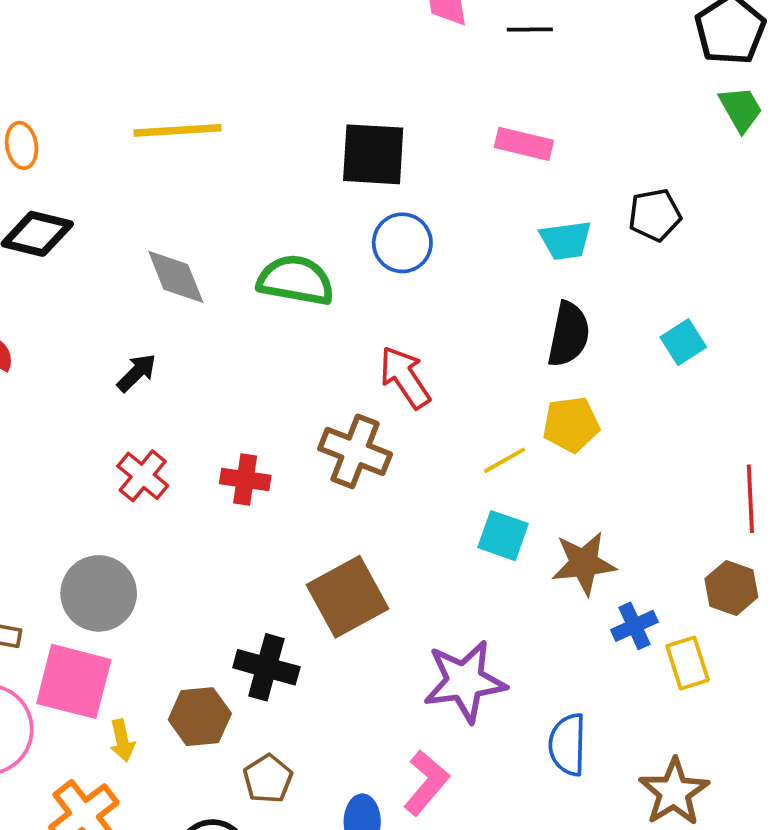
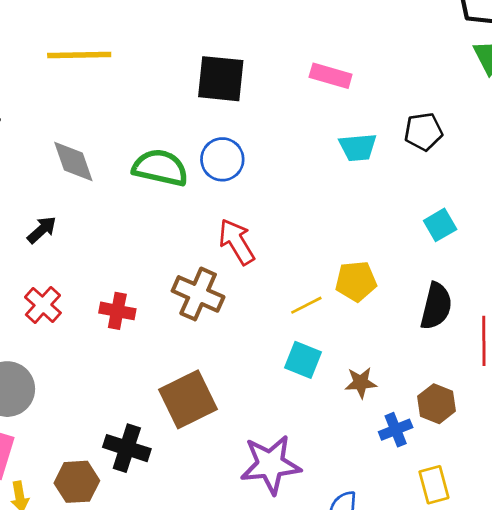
blue circle: (402, 243) -> (222, 159), moved
black semicircle: (569, 334) -> (436, 306), moved
brown star: (584, 563) -> (361, 383), size x0.7
brown hexagon: (731, 588) -> (437, 404), moved
yellow rectangle: (688, 663) -> (434, 485), moved

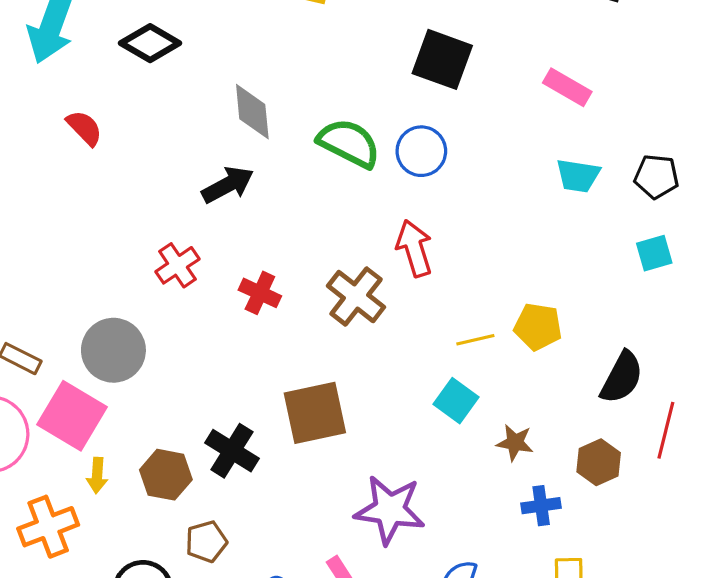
cyan square: (440, 225) -> (654, 253), moved
black arrow: (42, 230) -> (228, 185), moved, size x1.4
brown hexagon: (437, 404) -> (599, 462), moved

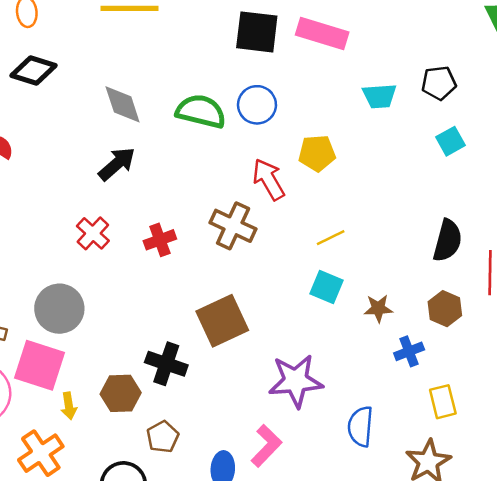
pink rectangle: (567, 87) -> (322, 34), moved, size x1.4
red cross: (260, 293) -> (160, 240), turned -32
yellow pentagon: (538, 327) -> (317, 153), moved

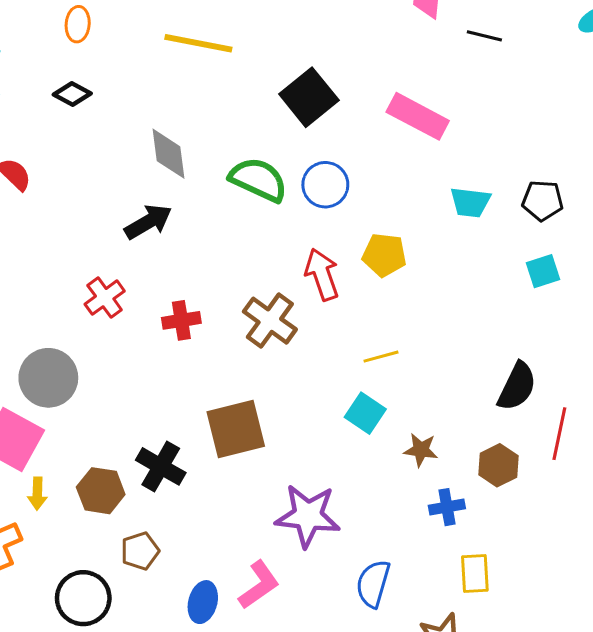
black square: (257, 32) -> (309, 97), moved, turned 33
black diamond: (33, 71) -> (72, 94), size x0.7

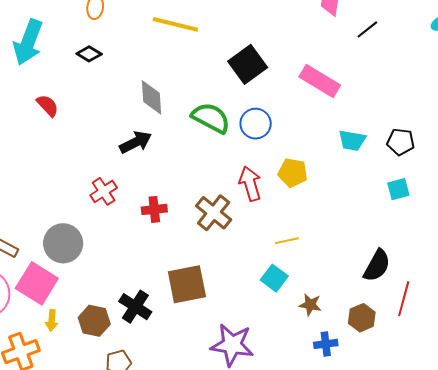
black line: (484, 36) -> (367, 29), turned -55

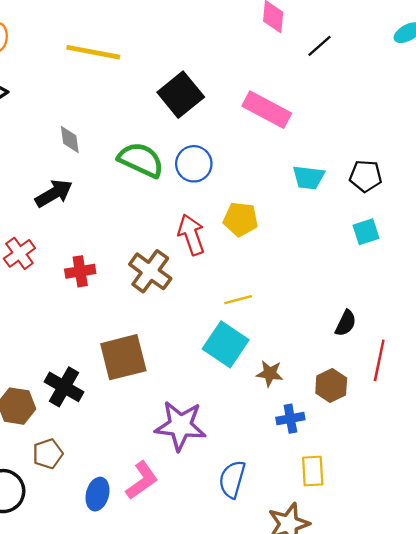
gray diamond: (152, 97) -> (70, 140), size x0.7
black semicircle: (377, 266) -> (346, 323), size x0.7
cyan square: (274, 278) -> (226, 344), size x1.4

